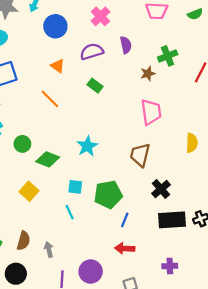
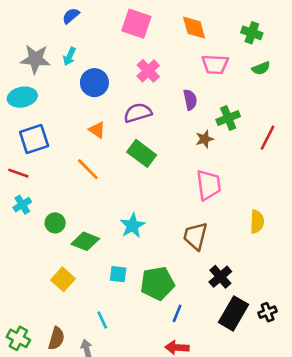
purple semicircle: (126, 45) -> (190, 100), moved
green rectangle: (95, 86) -> (142, 153), size x1.5
cyan line: (70, 212) -> (102, 320), moved
black rectangle: (172, 220) -> (233, 313), turned -56

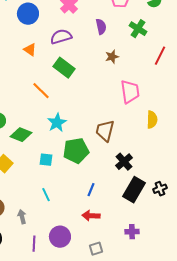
green cross: (228, 118) -> (138, 29), moved, turned -36
orange line: (88, 169) -> (41, 91), moved
pink trapezoid: (209, 185) -> (130, 92), moved
green pentagon: (157, 283) -> (76, 151), moved
cyan line: (102, 320) -> (46, 195), moved

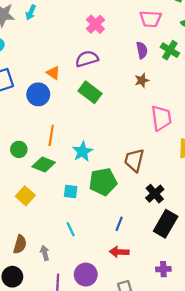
blue circle: (28, 14) -> (38, 94), moved
purple semicircle: (101, 27) -> (142, 50), moved
orange line: (41, 91) -> (51, 135), moved, turned 54

